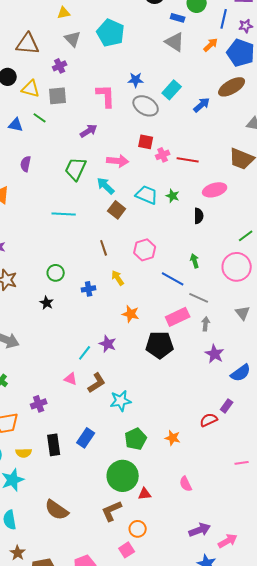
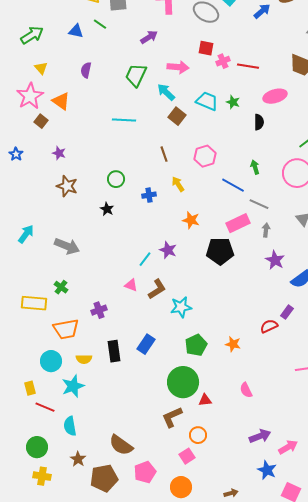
brown semicircle: (57, 510) -> (121, 445), moved

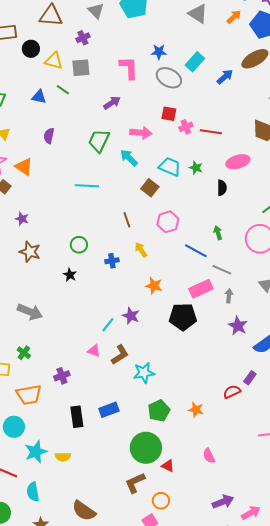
brown square: (177, 116) -> (150, 188), moved
blue rectangle: (146, 344) -> (109, 410), turned 36
yellow semicircle: (84, 359) -> (63, 457), moved
red triangle: (205, 400) -> (168, 466), turned 32

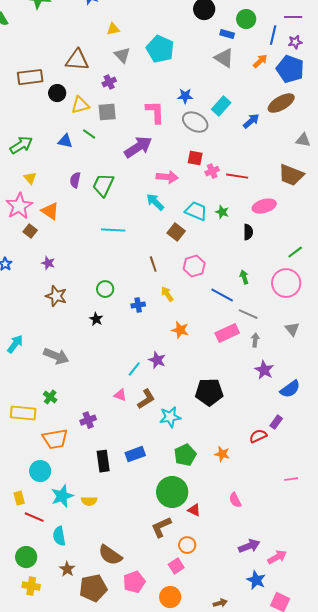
yellow triangle: (54, 61) -> (80, 105), turned -30
purple arrow: (112, 103) -> (138, 147), size x1.6
green trapezoid: (99, 141) -> (103, 185), moved
black pentagon: (183, 317) -> (209, 392), moved

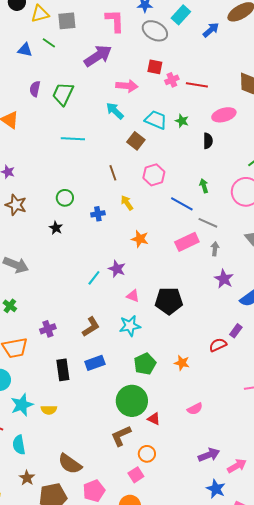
pink triangle: (120, 395) -> (133, 296), moved
brown L-shape: (146, 399) -> (91, 327), moved
pink semicircle: (235, 500) -> (195, 409), turned -91

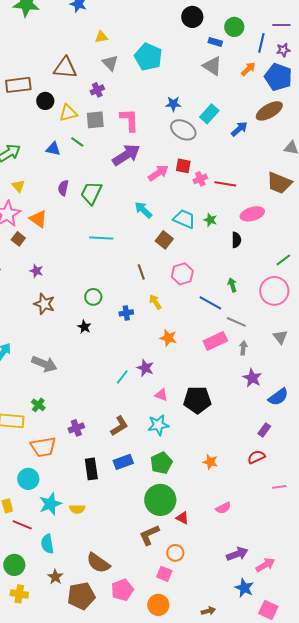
pink L-shape: (115, 21) -> (129, 120), moved
pink arrow: (127, 86) -> (158, 173), moved, turned -40
red semicircle: (218, 345) -> (256, 457), moved
green pentagon: (145, 364) -> (161, 463), moved
pink square: (136, 475) -> (164, 574), turned -35

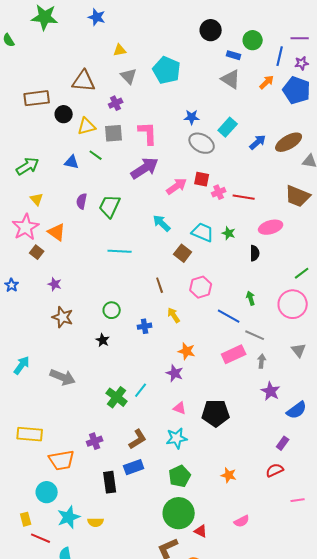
brown ellipse: (269, 111) -> (289, 142), moved
purple star: (145, 368) -> (175, 373), moved
green cross: (38, 405) -> (117, 397), moved, size x1.5
blue rectangle: (123, 462) -> (134, 467), moved

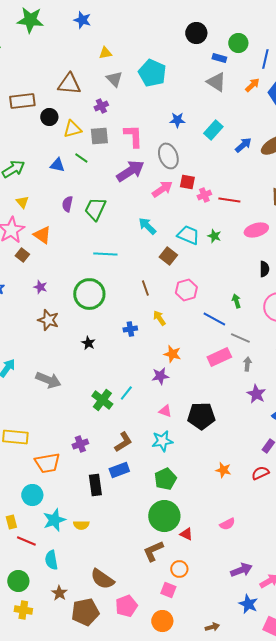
gray ellipse: (202, 143) -> (168, 156), moved, turned 40
black semicircle: (255, 253) -> (264, 269), moved
green circle: (112, 310) -> (89, 294), moved, size x1.8
purple star: (175, 373) -> (160, 376), turned -30
orange star: (229, 475) -> (223, 470), moved

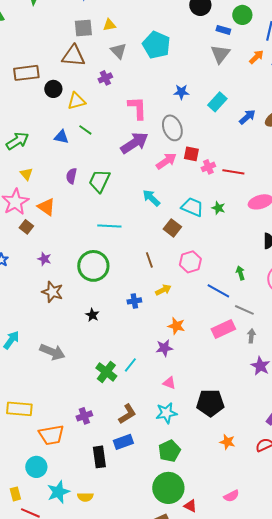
gray triangle: (216, 82) -> (220, 54), turned 35
gray square: (99, 136) -> (83, 28), moved
yellow arrow: (159, 318) -> (163, 290), turned 98
black pentagon: (201, 416) -> (210, 403), moved

